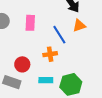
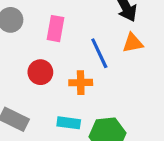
red circle: (22, 64) -> (40, 72), moved

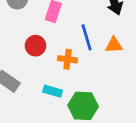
orange triangle: (133, 43) -> (114, 45), moved

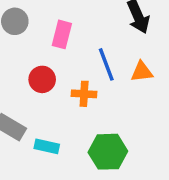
cyan rectangle: (53, 91) -> (47, 146), moved

